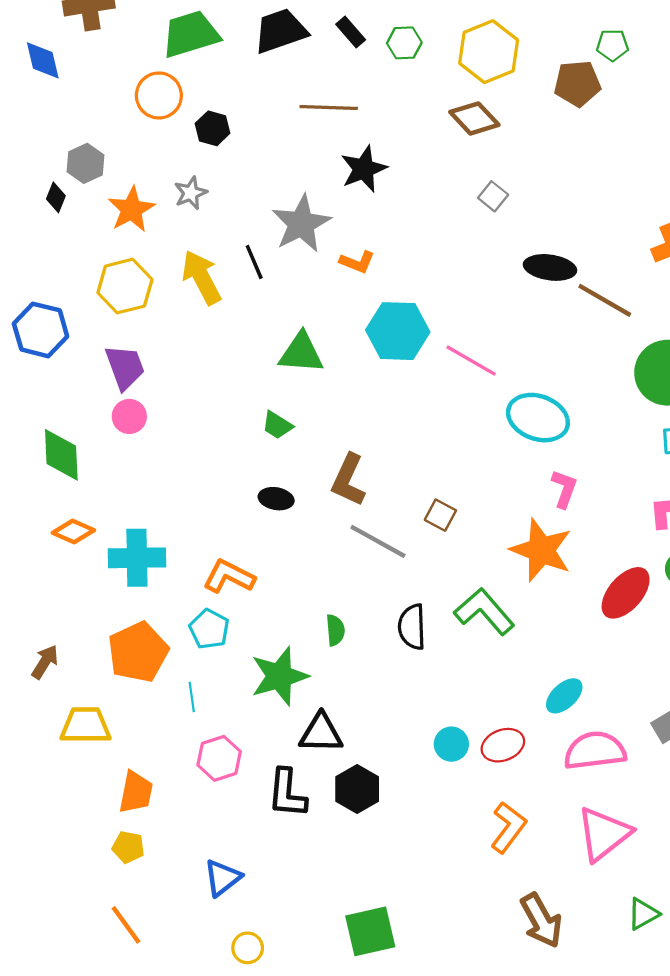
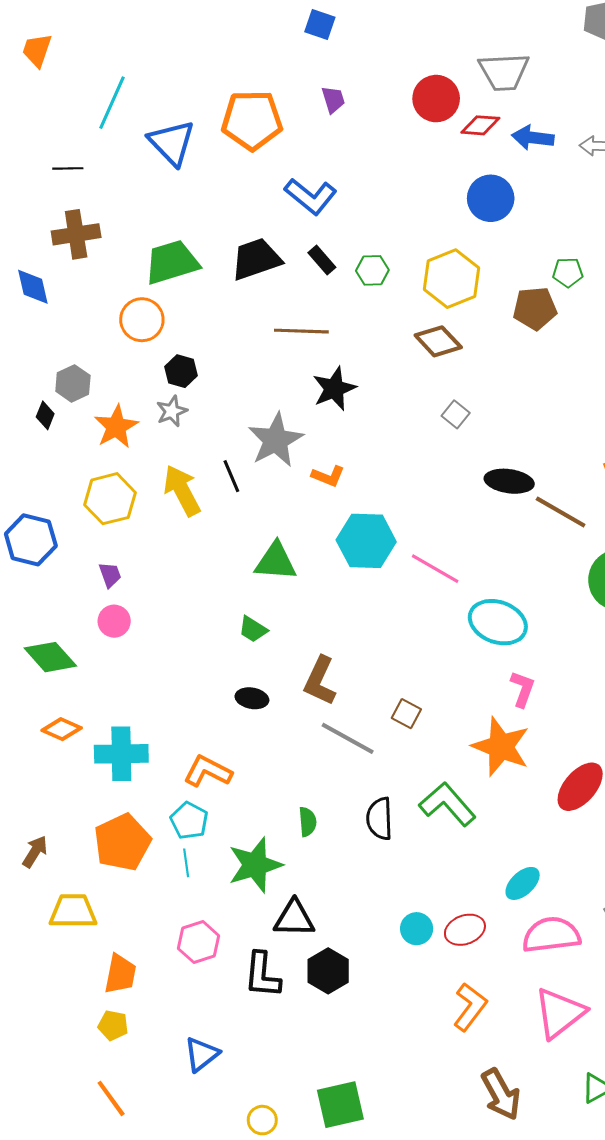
black hexagon: (213, 128) -> (181, 371), moved
purple trapezoid: (125, 367) -> (110, 575), size x0.6
green diamond: (61, 455) -> (50, 657), turned -39
cyan line: (192, 697) -> (186, 863), moved
yellow circle: (248, 948) -> (262, 1120), moved

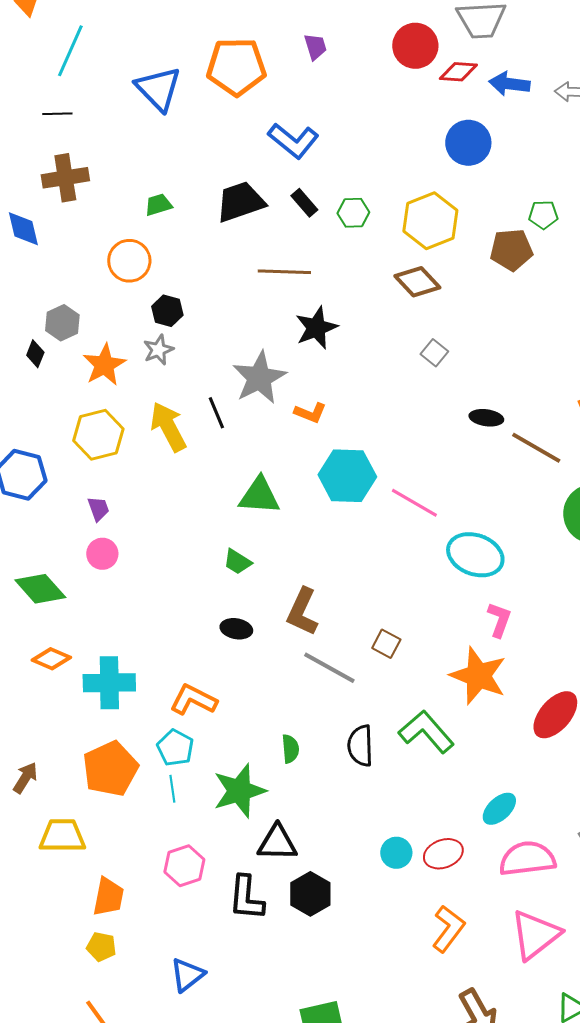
cyan line: (112, 103) -> (70, 51), moved
green trapezoid: (172, 262) -> (158, 205), size x0.5
black ellipse: (509, 481) -> (486, 418), size x0.7

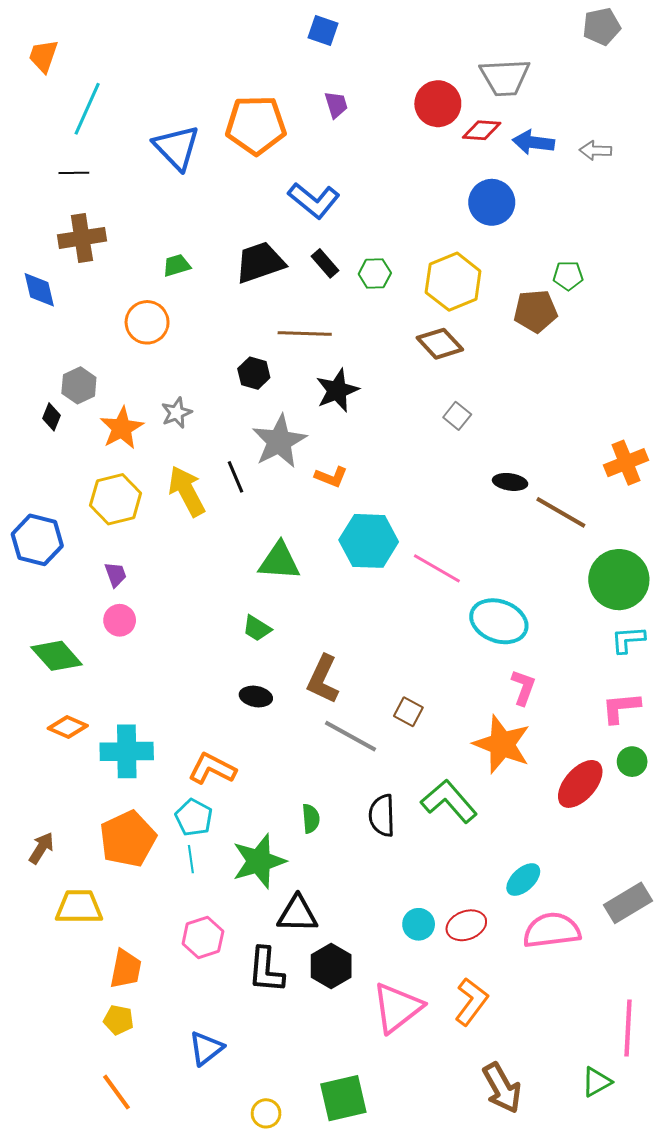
black hexagon: (167, 311) -> (254, 373), moved
pink triangle: (535, 935) -> (397, 1008), moved

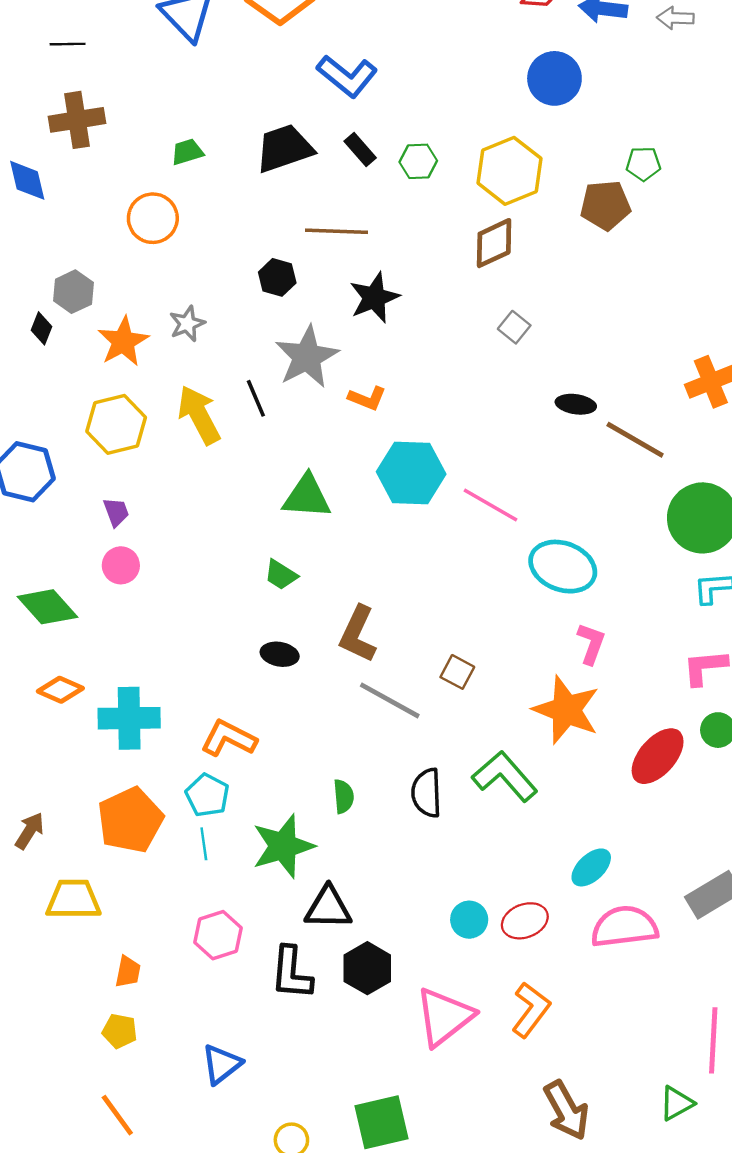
brown diamond: (440, 344) -> (494, 243), turned -72
orange trapezoid: (126, 969) -> (128, 972), size x0.7

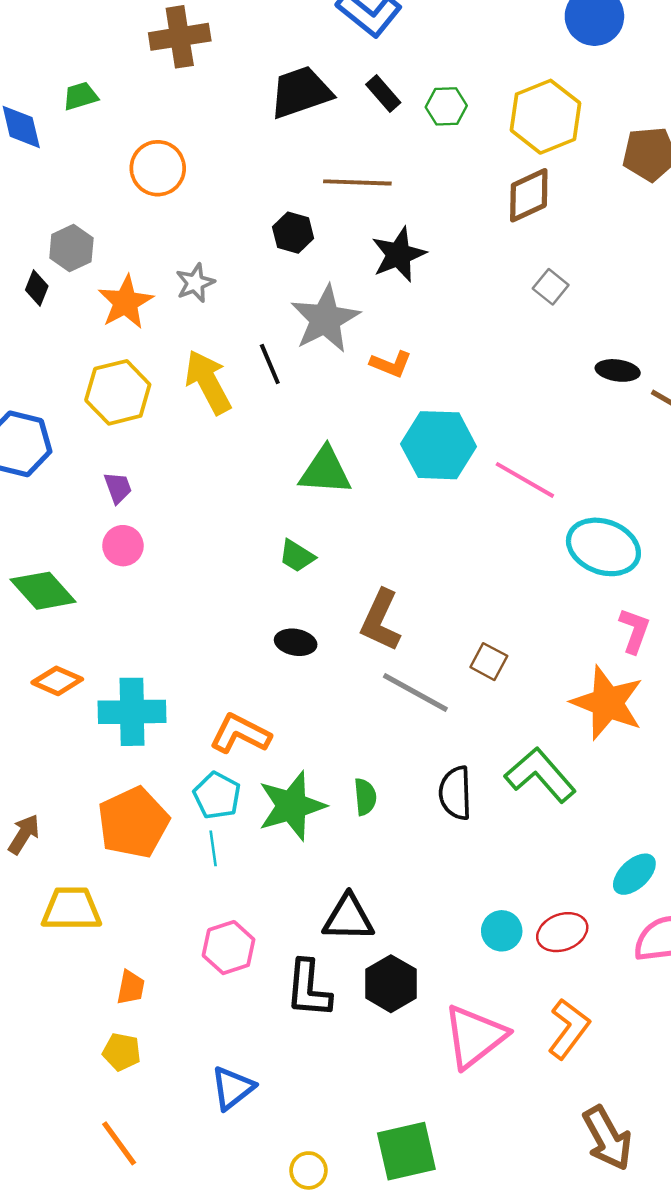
brown cross: (77, 120) -> (180, 37), moved
green trapezoid: (187, 152) -> (80, 96), moved
green star: (283, 846) -> (292, 806), moved

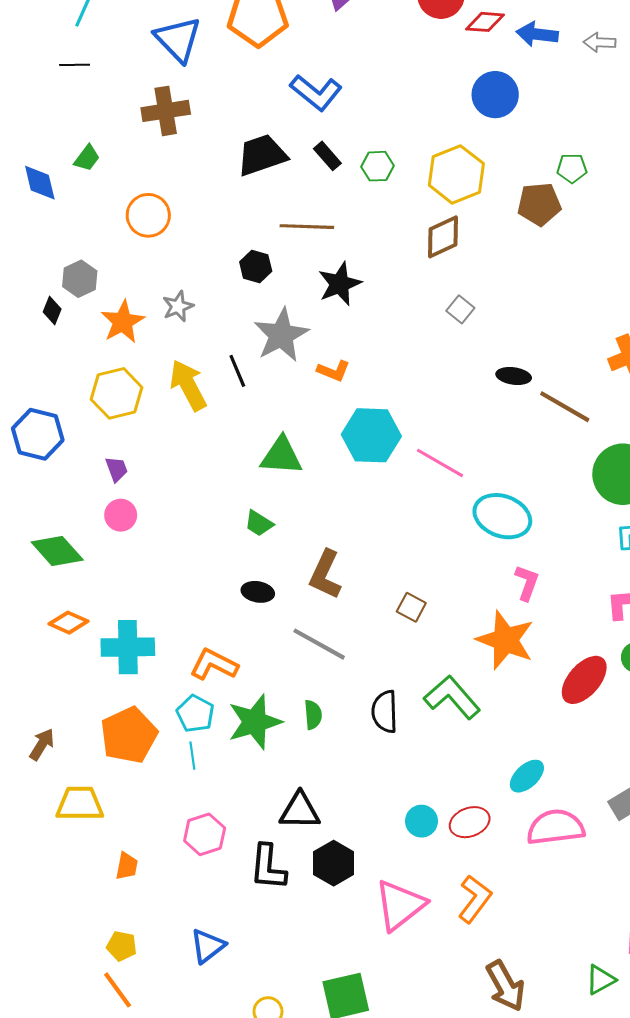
green trapezoid: (80, 96) -> (87, 158), turned 144
gray line: (415, 693) -> (319, 644), moved
yellow pentagon: (122, 1052) -> (122, 946), moved

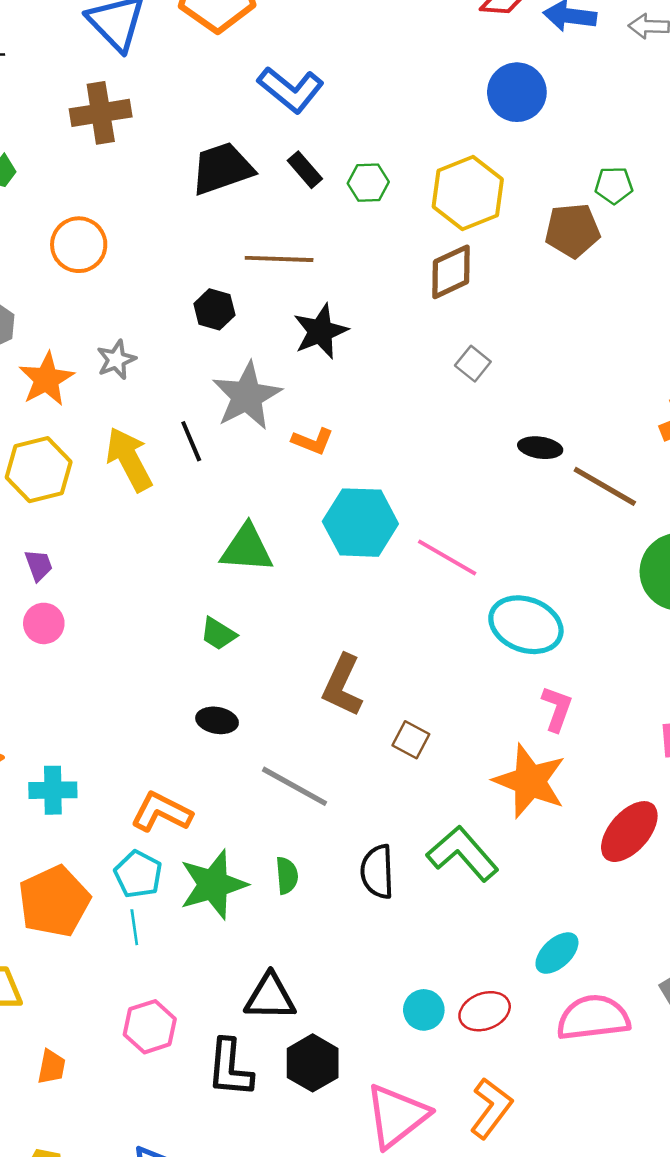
brown L-shape: (325, 575) -> (342, 685), moved
cyan cross: (128, 647) -> (53, 790), size x0.7

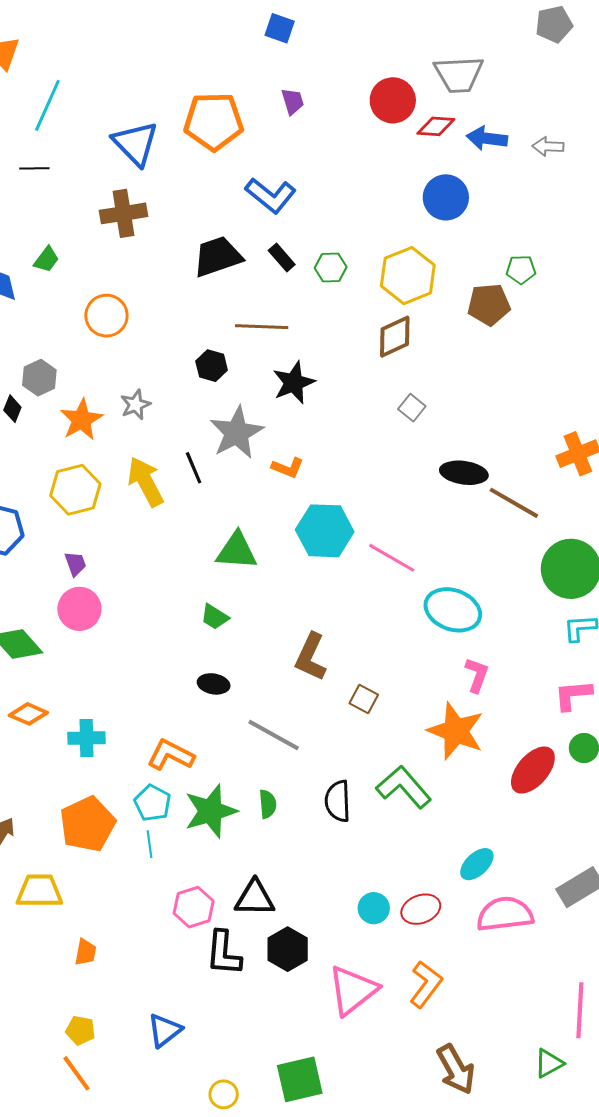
black ellipse: (540, 448) -> (464, 473), size x1.4
pink circle: (44, 623) -> (79, 609), size x1.4
pink hexagon: (150, 1027) -> (194, 907), moved

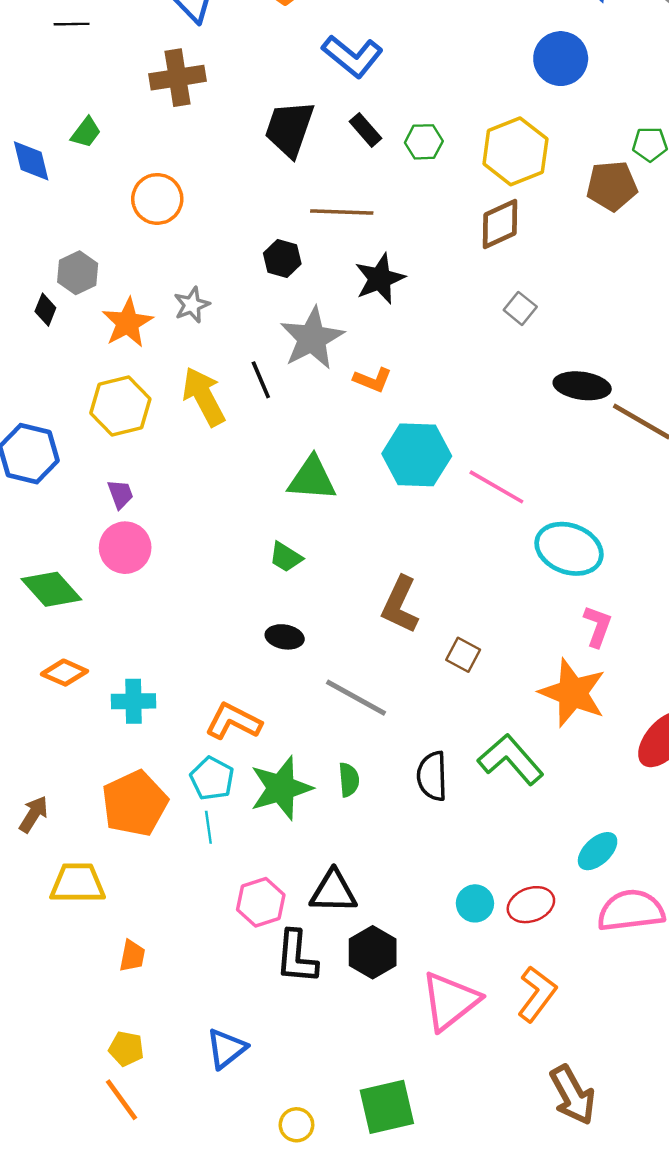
black trapezoid: (218, 257) -> (289, 129), turned -52

